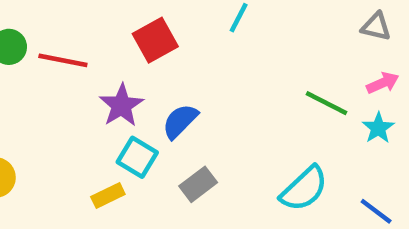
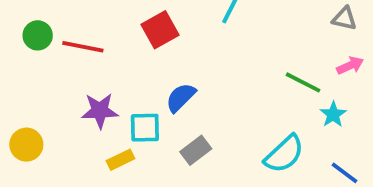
purple star: (121, 105) -> (100, 111), moved, turned 30
cyan star: (378, 128) -> (333, 114), moved
cyan square: (137, 157) -> (145, 128), turned -32

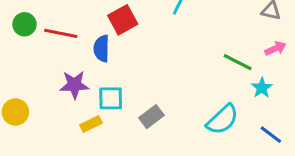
blue semicircle: (181, 98) -> (102, 48), moved, turned -44

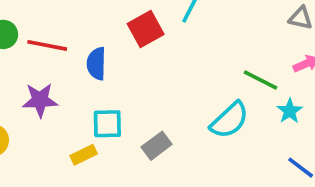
red square: (123, 20) -> (146, 29), moved
purple star: (74, 85) -> (40, 100), moved
cyan semicircle: (223, 120) -> (229, 120), moved

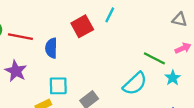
purple star: (40, 100) -> (16, 71), turned 30

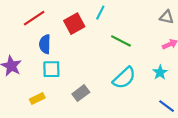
red line: (20, 37) -> (34, 18), moved, turned -45
green line: (154, 58) -> (121, 41), moved
cyan square: (58, 86) -> (51, 69), moved

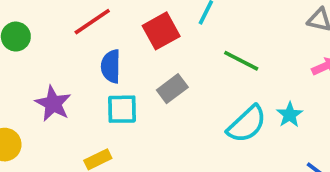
cyan star: (160, 72) -> (290, 115), moved
gray rectangle: (81, 93) -> (172, 89), moved

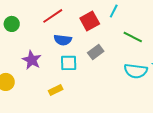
blue semicircle: (111, 66) -> (63, 40), turned -84
cyan semicircle: (247, 124) -> (136, 71), turned 50

